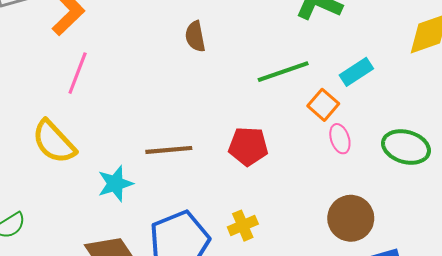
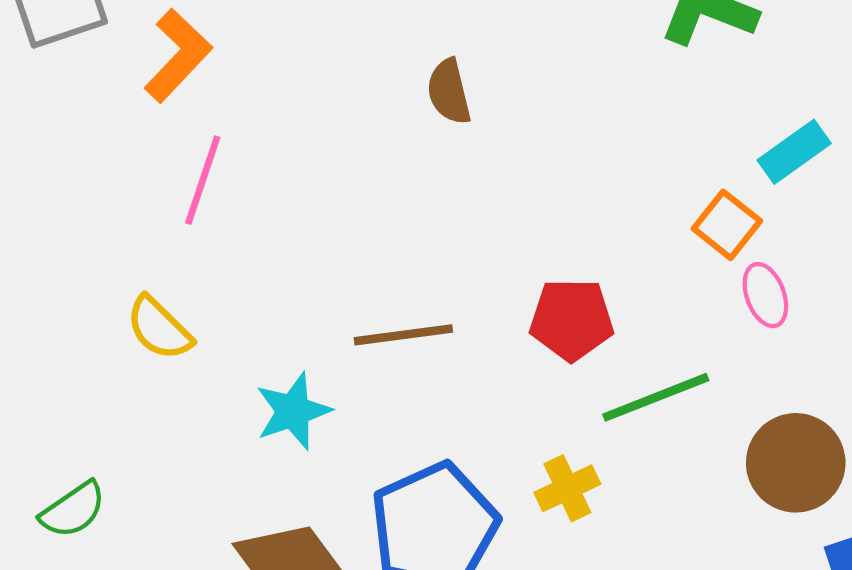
green line: (283, 72) -> (656, 397), moved
yellow semicircle: (54, 142) -> (159, 328), size x0.7

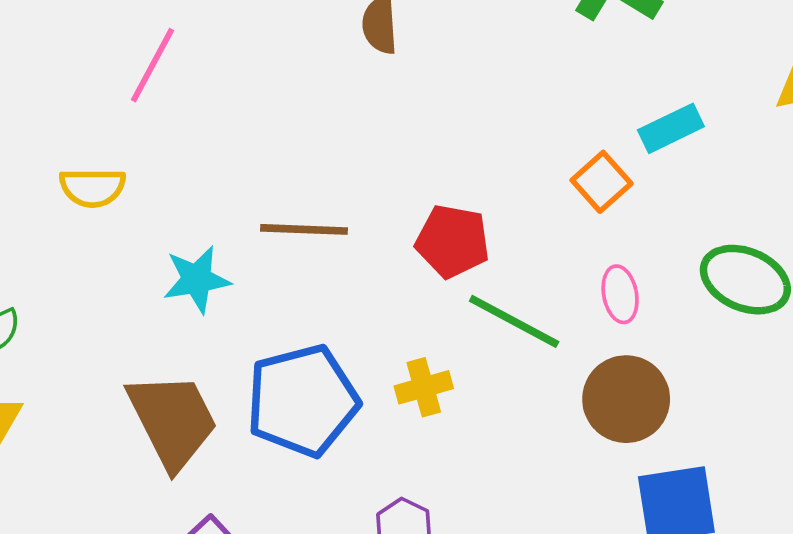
pink ellipse: (765, 295) -> (620, 294), moved
yellow semicircle: (159, 328) -> (92, 187), turned -54
green line: (656, 397) -> (514, 321), turned 40

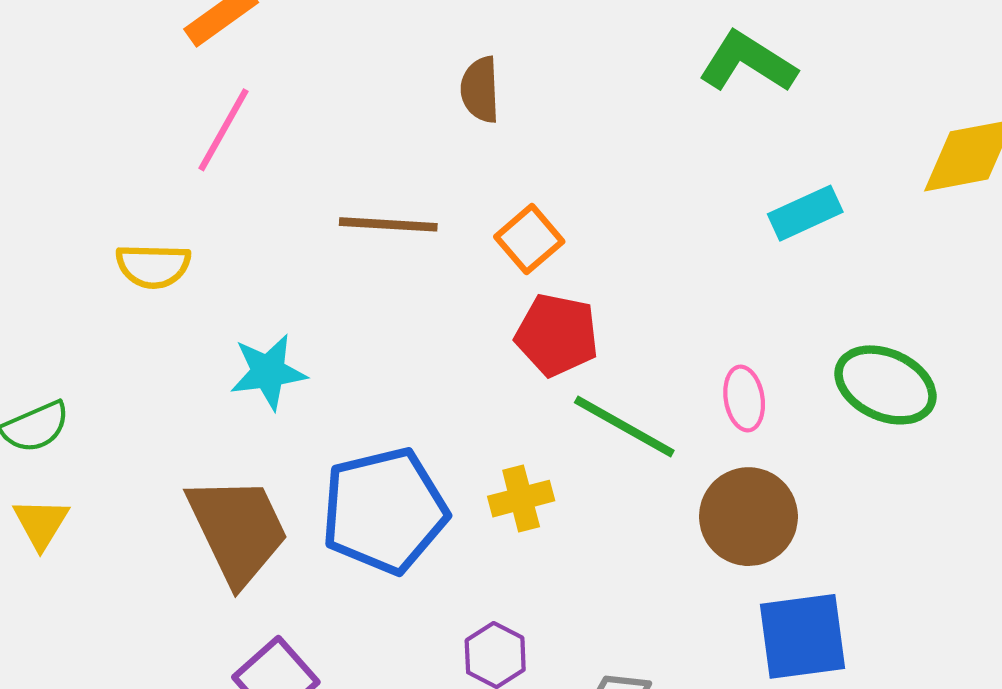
orange square: (602, 182) -> (529, 239), moved
brown line: (304, 229) -> (388, 224), moved

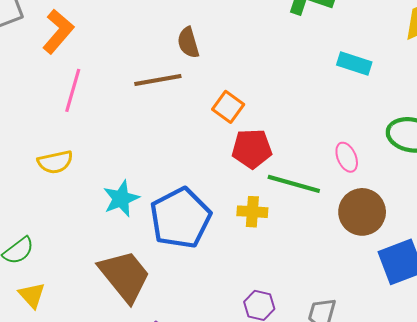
cyan rectangle: (805, 213) -> (354, 64), turned 56
brown line: (388, 224) -> (158, 80), moved
yellow cross: (521, 499) -> (252, 212), moved, turned 32
blue pentagon: (384, 511) -> (180, 218), moved

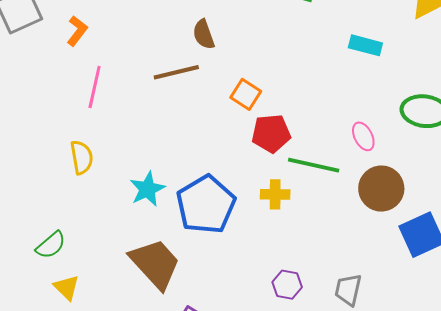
orange L-shape: (58, 31) -> (77, 31), size x0.7
yellow semicircle: (55, 162) -> (82, 157), turned -84

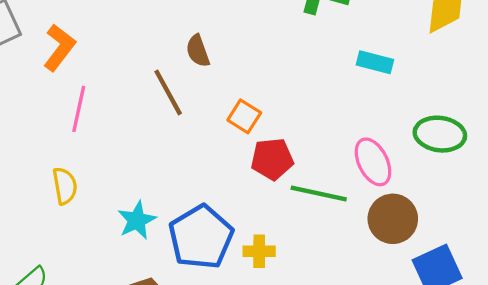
orange L-shape: (77, 31) -> (59, 47), size x1.4
brown line: (176, 72) -> (168, 92), turned 75
pink ellipse: (363, 136) -> (373, 162), size x1.5
yellow cross: (275, 194) -> (259, 251), moved

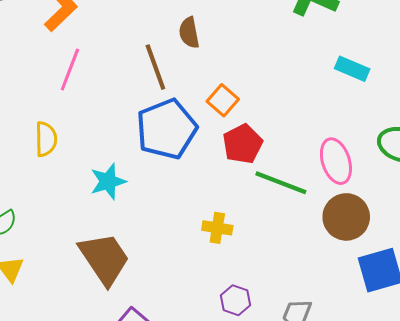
red pentagon: (272, 159) -> (243, 144), turned -30
blue pentagon: (201, 237) -> (167, 129), moved

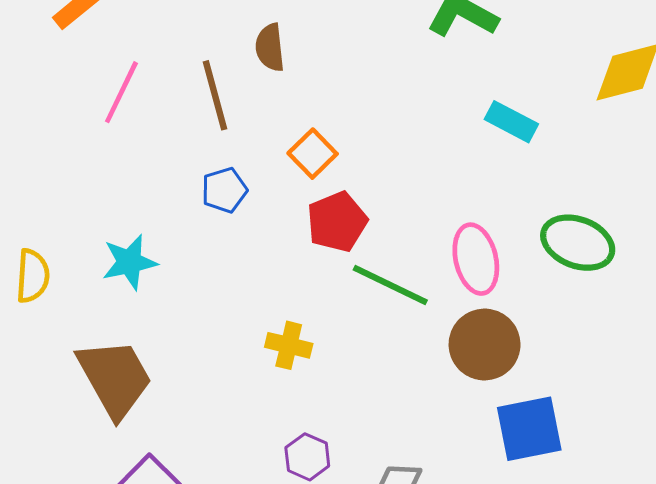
pink line: (70, 70) -> (121, 92), moved
blue pentagon: (167, 129) -> (224, 190), size x0.5
yellow semicircle: (46, 139) -> (33, 276), moved

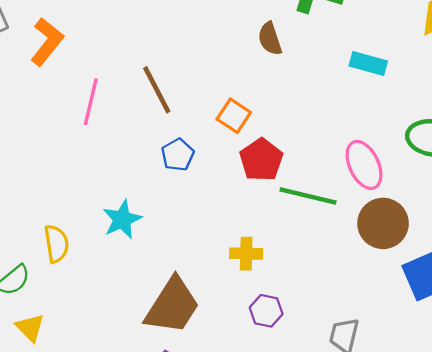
brown semicircle: (270, 48) -> (270, 39), moved
brown trapezoid: (115, 378) -> (172, 306), moved, turned 74
purple hexagon: (307, 457) -> (266, 311), moved

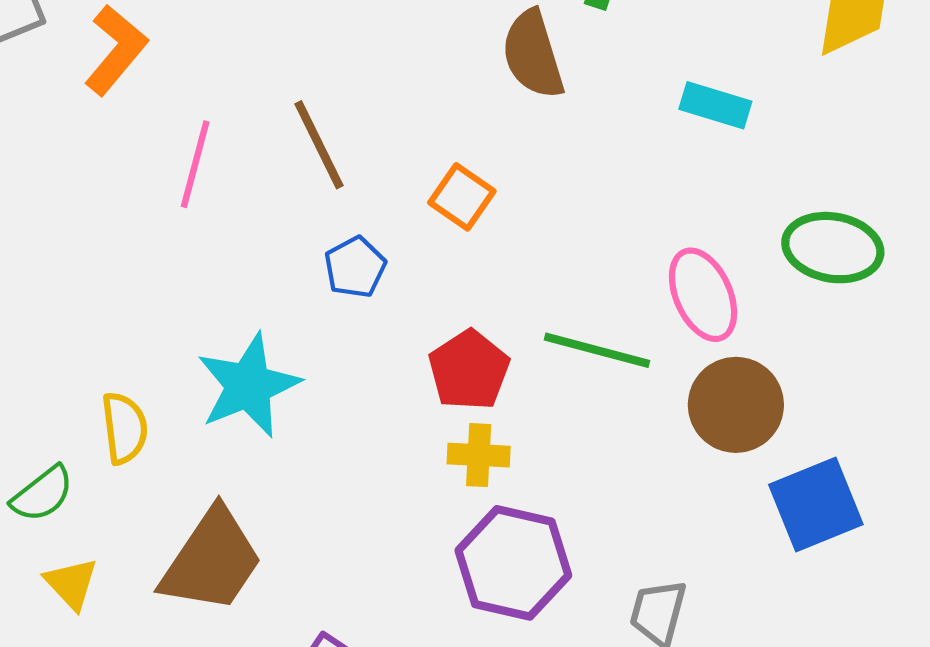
brown semicircle: (270, 39) -> (533, 54), size x1.4
red pentagon: (261, 160) -> (469, 370), moved
cyan star: (122, 219) -> (248, 386), size x1.4
brown trapezoid: (172, 306) -> (212, 561), moved
purple hexagon: (266, 311) -> (513, 563), size x1.8

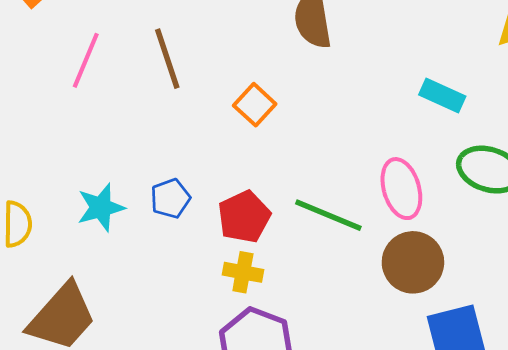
cyan rectangle: (715, 105) -> (442, 96), moved
blue pentagon: (355, 267) -> (170, 198), moved
cyan star: (248, 386) -> (101, 207), size x0.7

